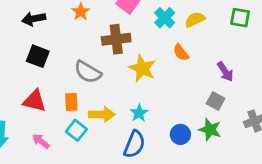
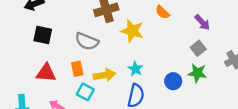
gray square: (216, 101) -> (198, 48), turned 32

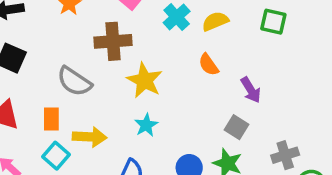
orange semicircle: (162, 12) -> (209, 65), moved
gray square: (198, 48) -> (236, 127), turned -32
cyan star: (135, 69) -> (146, 125), moved

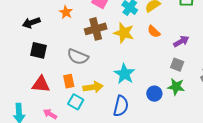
yellow star: (145, 80) -> (124, 33), moved
purple arrow: (251, 90) -> (181, 41), turned -77
cyan star: (146, 125) -> (125, 74), size x1.5

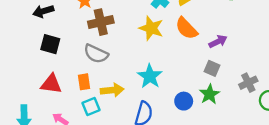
brown cross: (96, 29) -> (101, 22), moved
orange semicircle: (154, 32) -> (186, 28), size x1.5
green star: (176, 87) -> (210, 94), turned 30
cyan square: (76, 102) -> (91, 106), turned 35

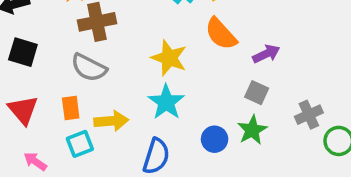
yellow star: (151, 28) -> (169, 58), moved
red triangle: (51, 84) -> (23, 110), turned 40

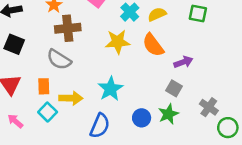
yellow star: (169, 58) -> (118, 42), moved, turned -30
gray cross: (309, 115) -> (209, 107), turned -36
cyan square: (80, 144) -> (48, 112), turned -30

